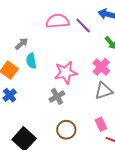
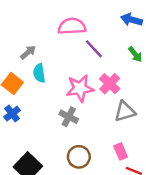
purple line: (83, 26) -> (94, 49), moved
pink cross: (101, 67) -> (110, 84), moved
gray cross: (57, 96) -> (69, 117), turned -35

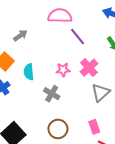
cyan semicircle: (39, 73) -> (29, 72), moved
pink star: (80, 88) -> (63, 70), size x0.6
gray triangle: (125, 111) -> (100, 93), turned -30

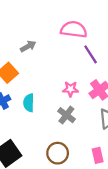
cyan semicircle: (29, 72) -> (29, 103), moved
gray cross: (52, 94) -> (66, 115), moved

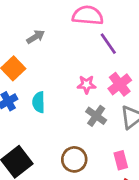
gray cross: (66, 115) -> (96, 116), moved

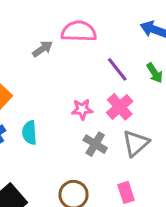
gray arrow: (36, 37) -> (43, 49), moved
purple line: (108, 44) -> (117, 69), moved

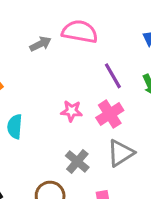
gray cross: (95, 144) -> (77, 162), moved

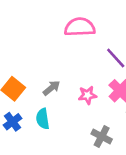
gray arrow: (41, 44) -> (51, 88), moved

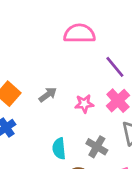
cyan semicircle: (43, 119) -> (59, 149), moved

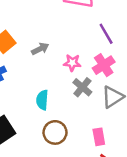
gray cross: (97, 147) -> (82, 87), moved

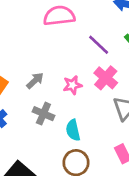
gray cross: (82, 87) -> (43, 114), moved
cyan semicircle: (42, 100) -> (73, 130), moved

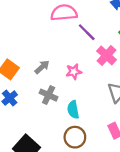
purple line: (99, 45) -> (87, 32), moved
pink cross: (106, 78) -> (107, 55), moved

